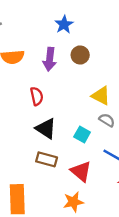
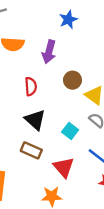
brown circle: (80, 55) -> (73, 80), moved

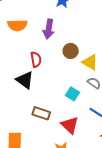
black triangle: (35, 120) -> (25, 80), moved

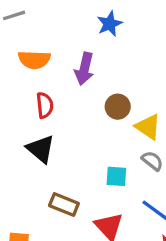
red semicircle: (36, 59) -> (45, 105), moved
cyan square: (72, 94) -> (116, 176), turned -32

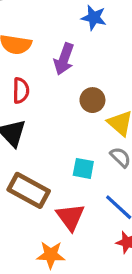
blue star: (110, 24) -> (94, 18), turned 30
brown rectangle: (64, 205) -> (29, 190), size x1.4

